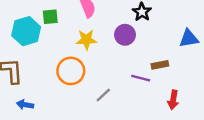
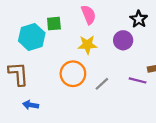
gray line: (103, 95) -> (102, 84), moved

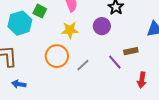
green square: (54, 24) -> (40, 11), turned 32
purple line: (138, 80) -> (115, 62), turned 35

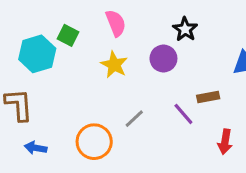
yellow star: (70, 30) -> (114, 65), turned 30
orange circle: (57, 56) -> (94, 142), moved

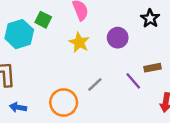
black star: (185, 29) -> (150, 18), moved

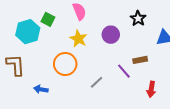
gray line: (95, 84) -> (97, 82), moved
orange circle: (64, 102) -> (65, 64), moved
blue arrow: (18, 107) -> (41, 89), moved

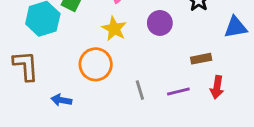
purple line: (124, 71) -> (178, 91), moved, turned -63
gray line: (97, 82) -> (140, 90), turned -64
red arrow: (151, 89) -> (217, 87), moved

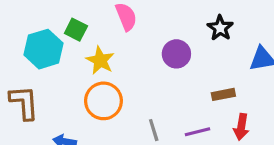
yellow star: (114, 29) -> (100, 60), moved

